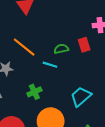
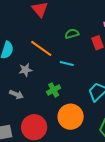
green semicircle: (61, 49) -> (72, 34), moved

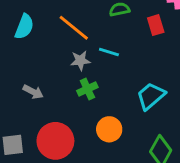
gray star: (25, 70) -> (80, 61), moved
orange circle: (71, 117) -> (109, 129), size x0.7

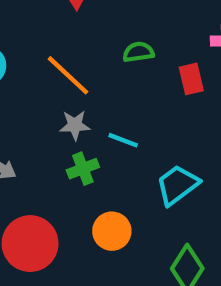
cyan line: (109, 52) -> (123, 140), moved

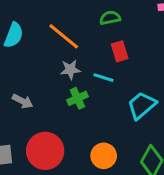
red rectangle: (191, 79) -> (120, 51), moved
orange circle: (112, 231) -> (104, 156), moved

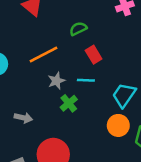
orange line: (64, 36) -> (43, 54), turned -52
orange circle: (104, 156) -> (118, 125), moved

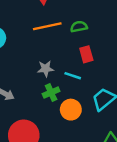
orange line: (43, 54) -> (47, 26), moved
orange circle: (118, 125) -> (71, 110), moved

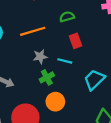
orange line: (47, 26) -> (33, 31), moved
orange circle: (71, 110) -> (55, 102), moved

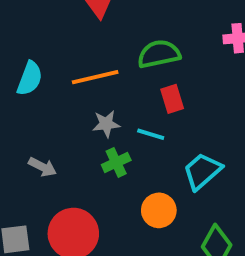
green semicircle: (67, 17) -> (159, 54), size x1.5
orange circle: (55, 102) -> (159, 210), moved

